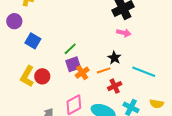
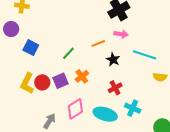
purple square: (73, 64) -> (60, 81), moved
orange line: (104, 70) -> (98, 43), moved
cyan line: (144, 72) -> (145, 55), moved
yellow semicircle: (157, 104) -> (160, 77), moved

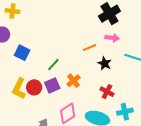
green line: (68, 53) -> (53, 65), moved
red cross: (115, 88) -> (107, 92), turned -32
cyan cross: (133, 108) -> (125, 112), turned -35

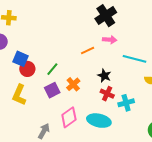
black star: (105, 63) -> (104, 76), moved
red circle: (34, 87) -> (27, 69), moved
cyan cross: (125, 112) -> (126, 103), moved

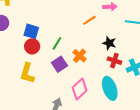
blue square: (20, 59) -> (31, 31), moved
cyan ellipse: (99, 121) -> (110, 88), turned 65

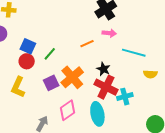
green line: (57, 43) -> (50, 54), moved
orange cross: (80, 56) -> (72, 77), size x1.6
red cross: (114, 61) -> (106, 87), size x1.6

